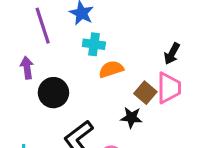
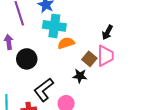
cyan cross: (94, 44) -> (54, 26), size x1.5

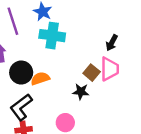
orange semicircle: (66, 43) -> (40, 78), moved
black L-shape: (44, 90) -> (21, 107), moved

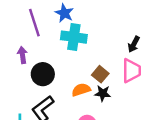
brown square: (92, 73) -> (100, 74), moved
orange semicircle: (40, 78) -> (81, 90), moved

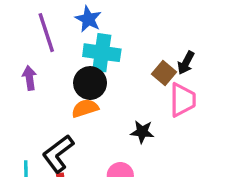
black circle: (43, 74) -> (90, 83), moved
brown square: (100, 74) -> (164, 73), moved
orange semicircle: (81, 90) -> (85, 108), moved

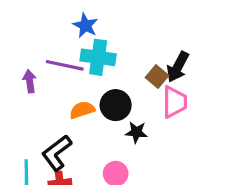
purple line: (46, 33) -> (65, 65), moved, turned -60
black arrow: (186, 63) -> (178, 67), size x1.4
black circle: (90, 83) -> (116, 105), moved

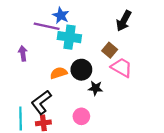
purple line: (65, 65) -> (47, 26), moved
black arrow: (178, 67) -> (124, 21), moved
pink trapezoid: (175, 102) -> (122, 68), turned -60

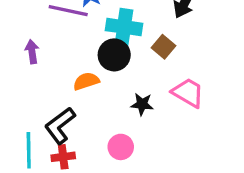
cyan cross: (69, 37) -> (124, 27), moved
pink trapezoid: (122, 68) -> (188, 93), moved
black circle: (81, 70) -> (114, 55), moved

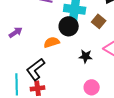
purple arrow: (32, 52) -> (16, 32), moved, turned 64
pink circle: (121, 147) -> (92, 87), moved

